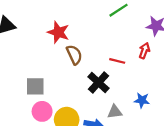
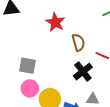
brown semicircle: (74, 55) -> (78, 42), moved

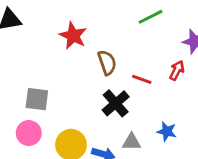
pink circle: (30, 88) -> (29, 133), moved

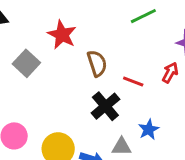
gray square: (37, 99) -> (26, 63), moved, turned 35
blue star: (167, 131) -> (149, 129), moved, turned 30

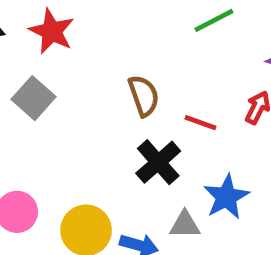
red star: (62, 35) -> (52, 31), moved
blue star: (149, 129) -> (226, 197), size x1.4

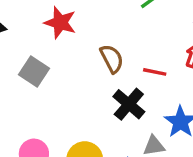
red star: (52, 31) -> (60, 23), moved

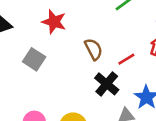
red line: (155, 72) -> (126, 59), turned -42

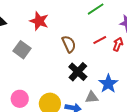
red line: (126, 59) -> (100, 40), moved

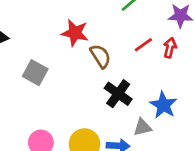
red star: (39, 21) -> (75, 33), moved

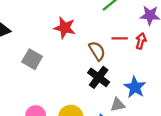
red line: (143, 45) -> (120, 38), turned 35
brown semicircle: (100, 56) -> (97, 51), moved

